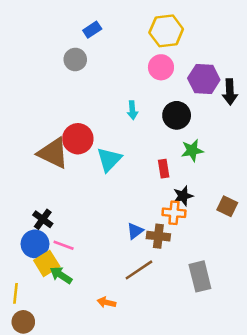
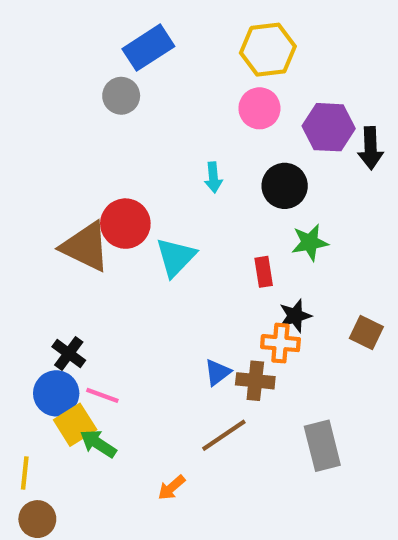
blue rectangle: (92, 30) -> (148, 48), size x1.6
orange arrow: (106, 302) -> (171, 488), turned -54

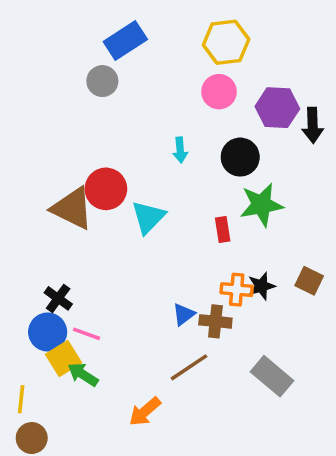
green star: (310, 242) -> (261, 205), size x1.4
black star: (295, 316) -> (261, 286), moved
gray rectangle: (322, 446) -> (272, 376), turned -36
orange arrow: (171, 488) -> (145, 412), size x1.4

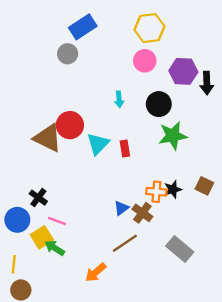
red rectangle: (223, 230) -> (125, 148), moved
brown cross: (215, 321) -> (142, 213), turned 30
blue circle: (48, 332) -> (17, 220), moved

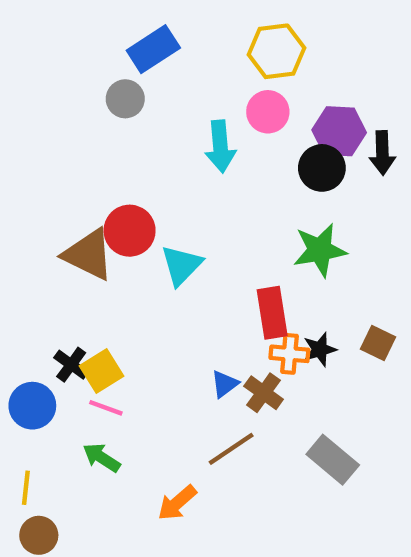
cyan arrow: (119, 99) -> (220, 146), moved, size x1.6
black circle: (159, 104) -> (322, 168), moved
red rectangle: (125, 148) -> (272, 313), moved, size x1.6
yellow square: (42, 237) -> (101, 371), moved

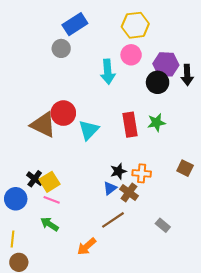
green star: (320, 250) -> (156, 123), size x0.7
red rectangle: (272, 313) -> (130, 125), moved
black star: (320, 349) -> (118, 171), moved
gray rectangle: (333, 460) -> (163, 225), size x0.6

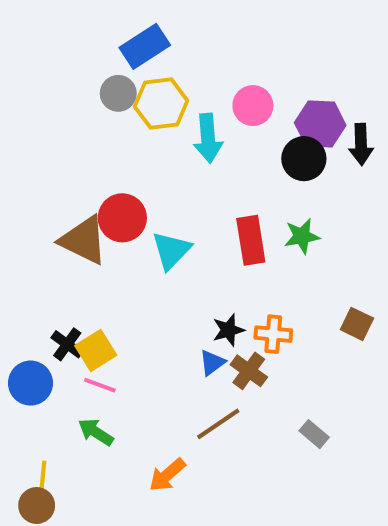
yellow hexagon: (135, 25) -> (161, 104), moved
yellow line: (12, 239) -> (43, 477), moved

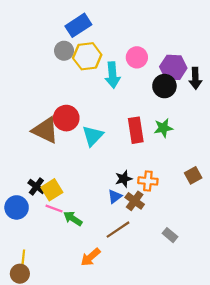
brown square: (357, 324) -> (193, 175), turned 35
green arrow: (96, 432) -> (73, 218), moved

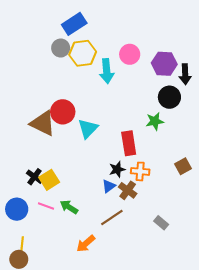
black circle: (164, 86) -> (169, 97), moved
red rectangle: (136, 130) -> (129, 143), moved
blue circle: (17, 207) -> (17, 209), moved
pink line: (54, 209) -> (46, 206), moved

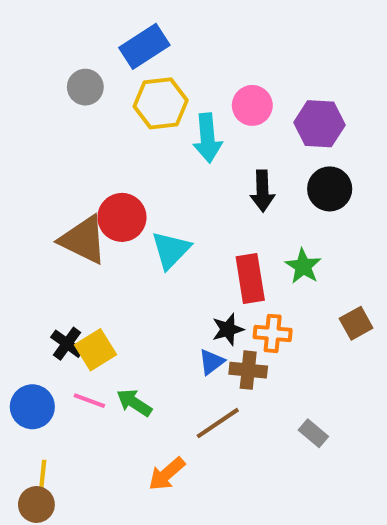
gray circle: (61, 48) -> (85, 87), moved
black arrow: (185, 74) -> (262, 191), moved
green star: (155, 121) -> (303, 266), moved, turned -30
brown cross: (128, 190) -> (248, 370), turned -30

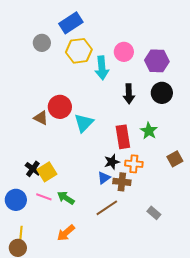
brown triangle: (83, 240) -> (41, 118), size x0.6
orange arrow: (167, 474) -> (66, 233), moved

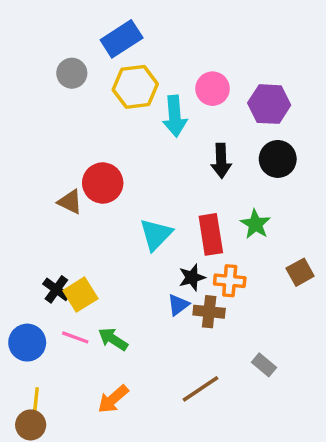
cyan triangle: (84, 123) -> (156, 234), moved
brown line: (107, 208) -> (201, 389), moved

